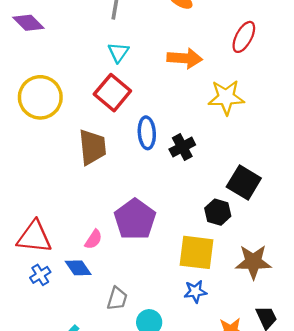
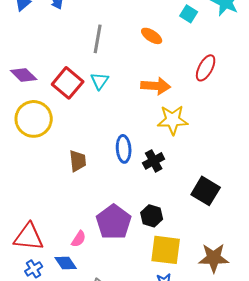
purple diamond: (28, 23) -> (24, 75), moved
red square: (112, 93) -> (68, 83), moved
yellow star: (226, 97) -> (173, 120), moved
brown trapezoid: (92, 147) -> (78, 161), size x0.7
black hexagon: (218, 212) -> (152, 216), moved

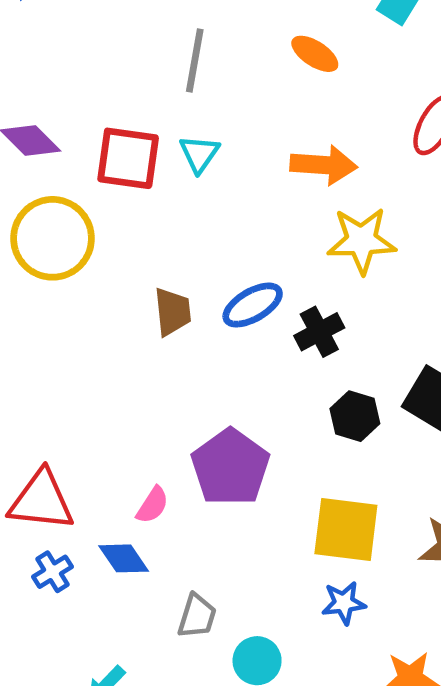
red square: (68, 83) -> (128, 158), turned -32
blue ellipse: (124, 149) -> (253, 305), turned 64
brown trapezoid: (78, 161) -> (173, 312), moved
black hexagon: (152, 216) -> (355, 416), moved

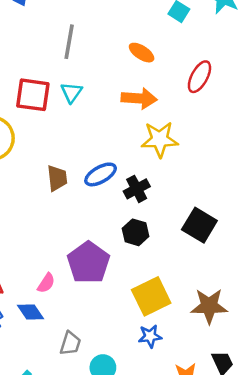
orange ellipse: (315, 54) -> (142, 53), moved
black hexagon: (355, 416) -> (136, 232), moved
yellow square: (346, 530) -> (151, 296), turned -33

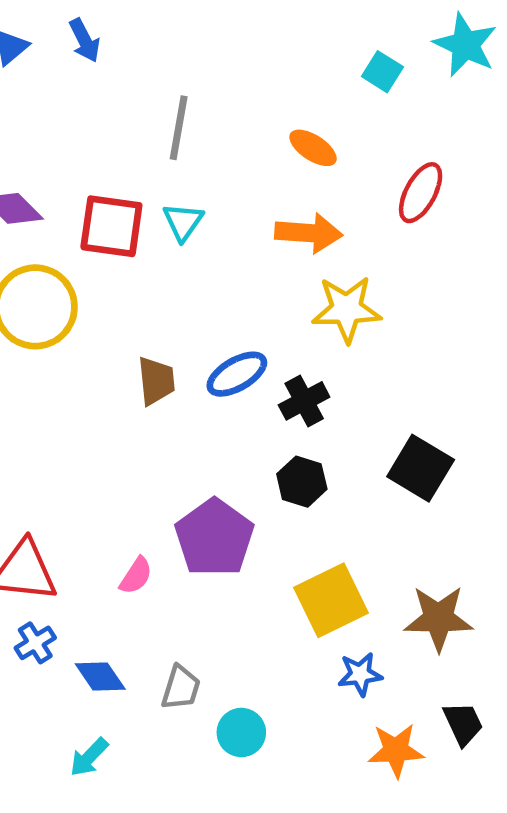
blue diamond: (31, 312) -> (100, 676), moved
blue star: (150, 336) -> (360, 674), moved

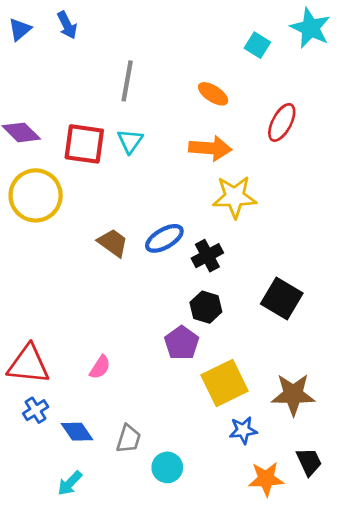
brown trapezoid: (156, 381) -> (113, 243), turned -48
purple pentagon: (214, 538) -> (182, 343), moved, size x0.7

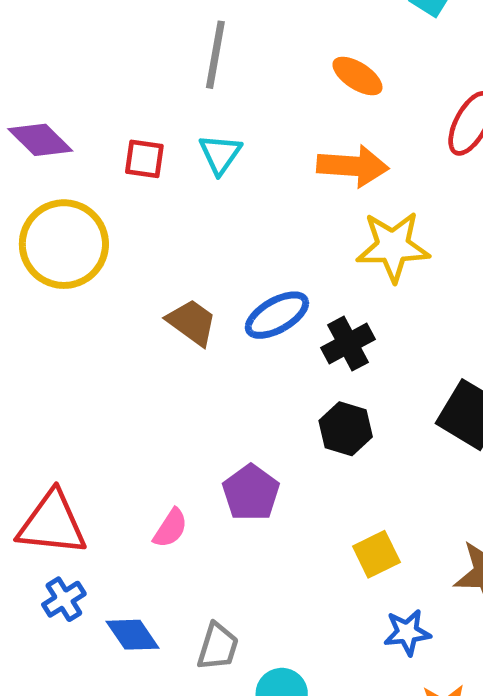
red square: (84, 144) -> (144, 159), size x0.6
purple pentagon: (182, 343) -> (251, 493), moved
yellow square: (225, 383) -> (376, 554), size x0.6

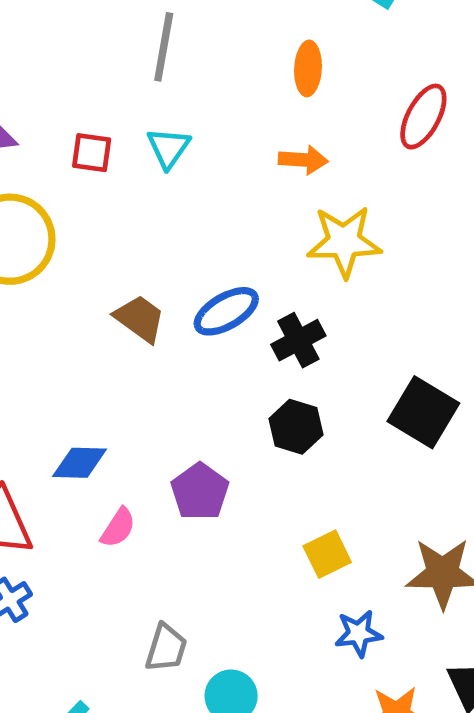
orange ellipse: (357, 76) -> (308, 68), turned 60
orange arrow: (353, 166) -> (303, 160), size x0.7
blue diamond: (133, 635) -> (80, 463), moved, turned -54

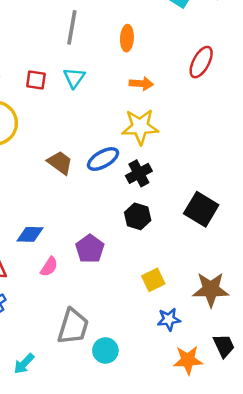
orange ellipse: (308, 68) -> (127, 38), moved
yellow star: (344, 242) -> (140, 127), moved
gray trapezoid: (166, 648) -> (73, 327), size x1.5

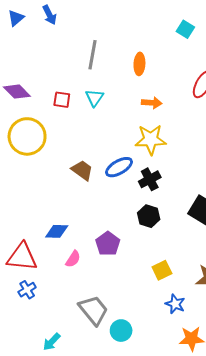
blue star: (169, 319) -> (175, 304), turned 30
gray trapezoid: (73, 327) -> (93, 310), turned -56

